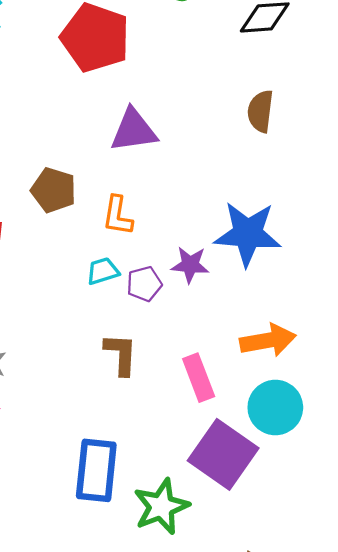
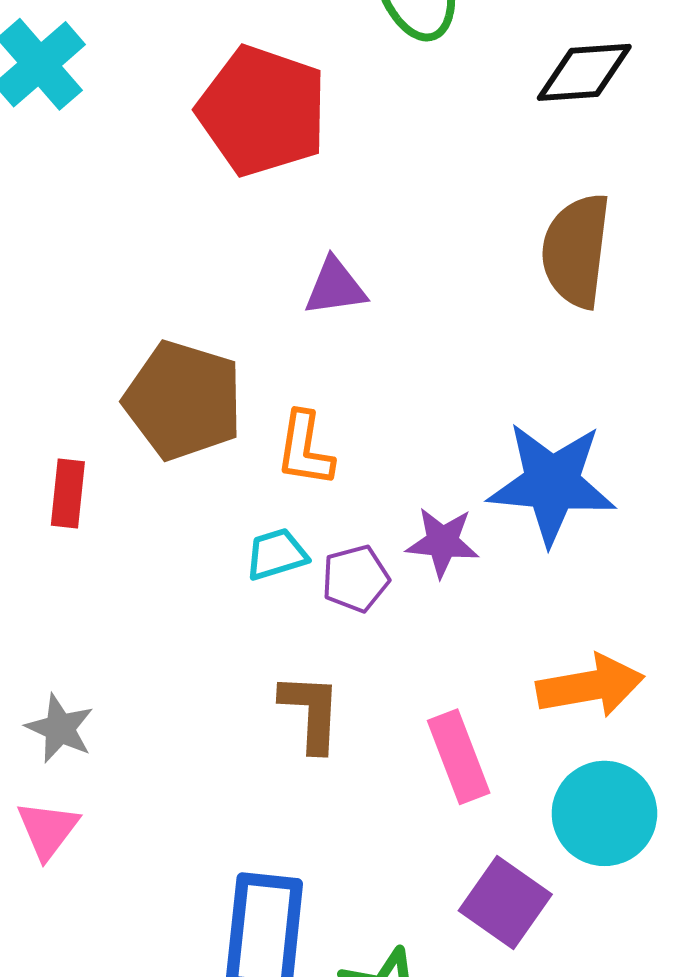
brown semicircle: (260, 111) -> (576, 251), size x1.4
purple triangle: (134, 130) -> (335, 287), size x0.7
brown pentagon: (54, 190) -> (183, 400), size x1.4
purple square: (223, 454) -> (505, 903), size x0.7

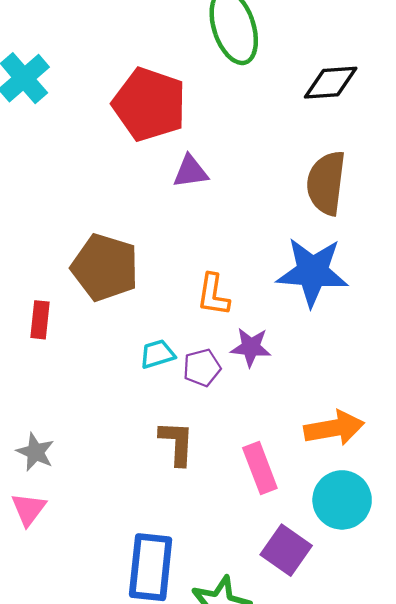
purple triangle: (335, 287) -> (190, 172), moved
orange L-shape: (305, 449) -> (213, 295), moved
blue star: (552, 483) -> (312, 272), moved

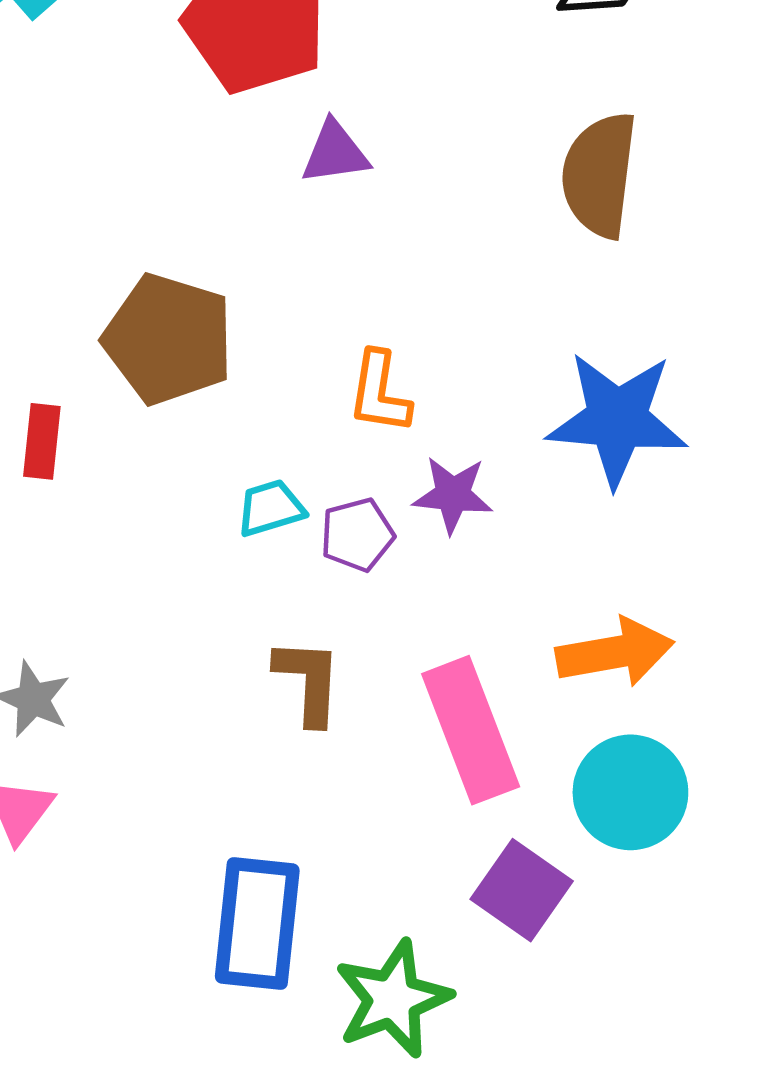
blue star: (312, 272) -> (617, 419), moved
pink rectangle: (260, 468) -> (471, 730), size x1.4

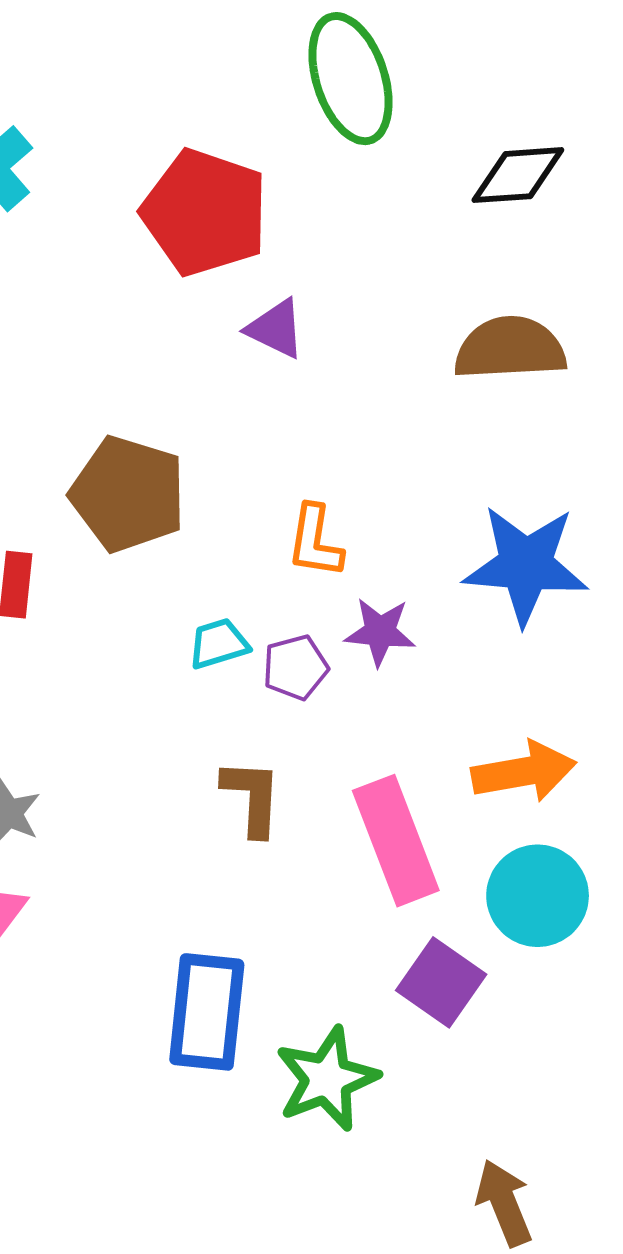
purple triangle: (335, 153) -> (276, 329), turned 34
brown semicircle: (599, 175) -> (510, 348), turned 80

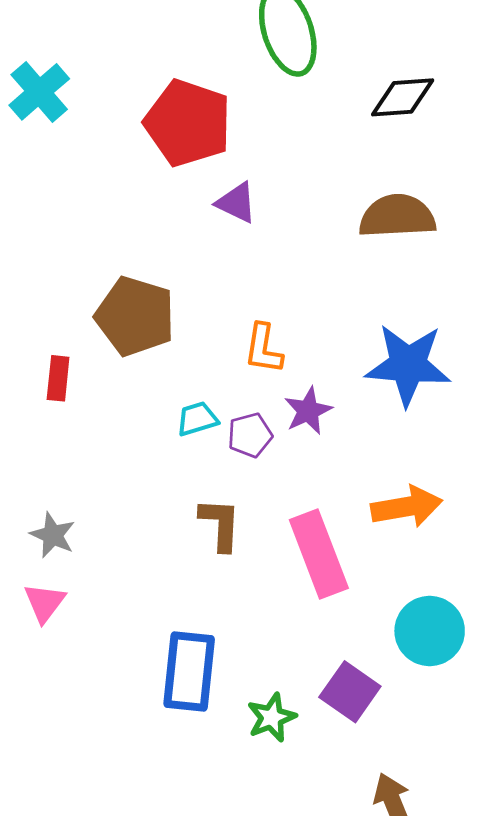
purple star: (380, 632) -> (308, 411), turned -30
cyan circle: (538, 896) -> (430, 631), moved
purple square: (441, 982) -> (350, 692), moved
green star: (327, 1079) -> (272, 717), size x0.7

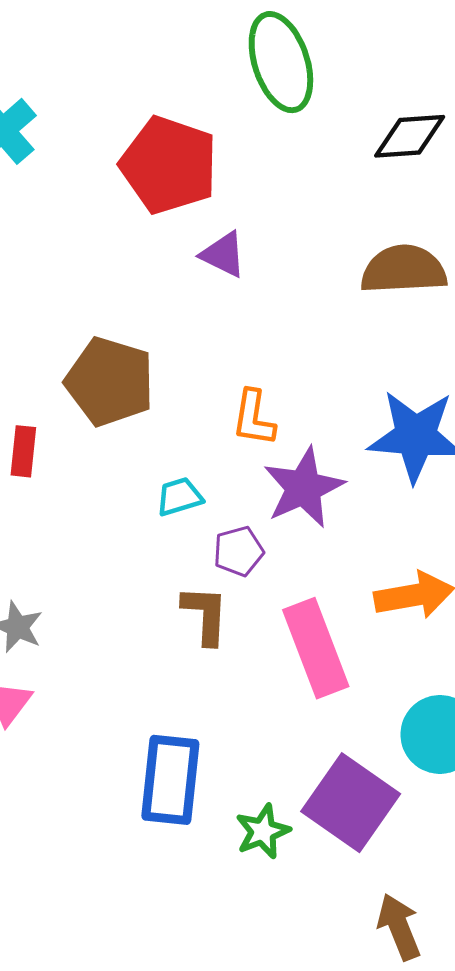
purple star: (308, 411) -> (304, 488), size x1.5
purple pentagon: (250, 435) -> (239, 551), moved
purple square: (350, 692) -> (351, 803), size x1.4

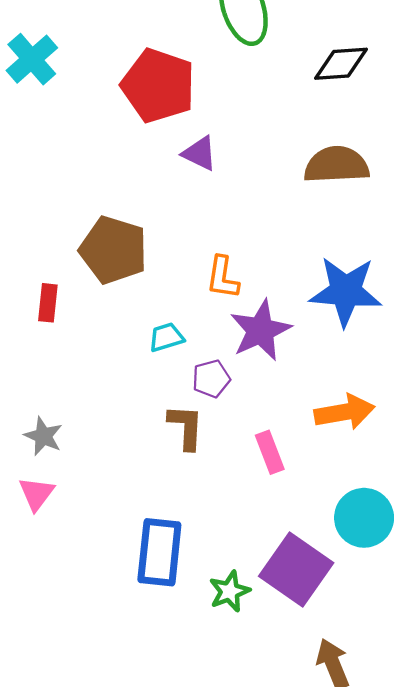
pink rectangle: (316, 648) -> (270, 452), size x0.6

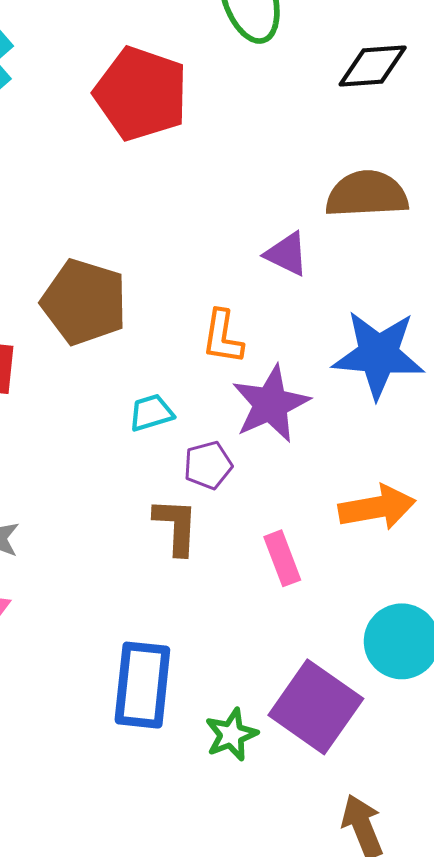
purple triangle: (200, 153) -> (287, 254), moved

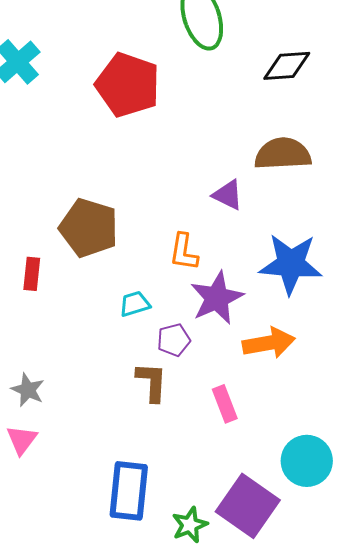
orange arrow: (377, 507) -> (269, 343), moved

